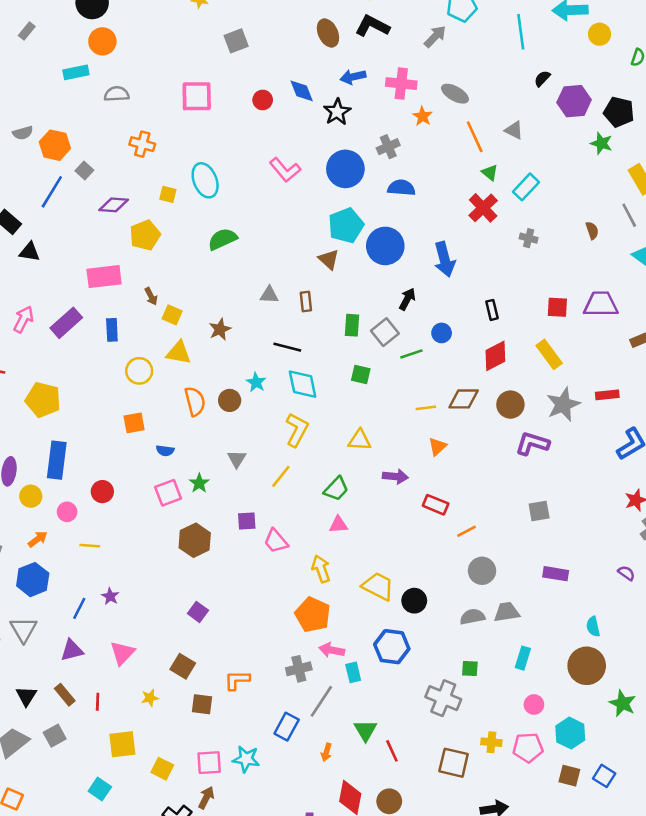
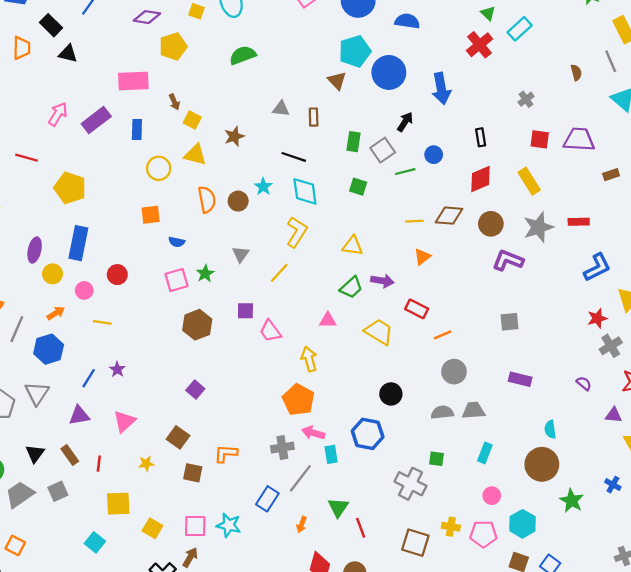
gray cross: (529, 238) -> (526, 99), moved, turned 35
green trapezoid: (336, 489) -> (351, 287), moved
yellow trapezoid: (378, 586) -> (379, 332), moved

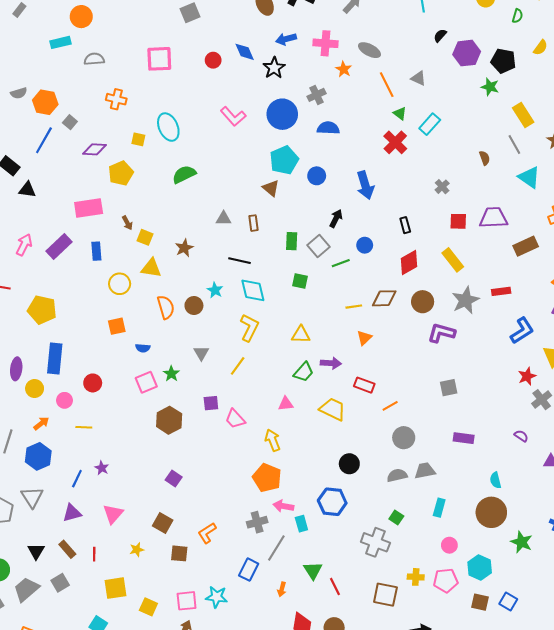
blue circle: (389, 72) -> (317, 176), size x0.6
brown rectangle: (611, 175) -> (526, 246), size x1.6
orange L-shape: (226, 454) -> (207, 533), turned -30
green square: (436, 459) -> (396, 517), turned 32

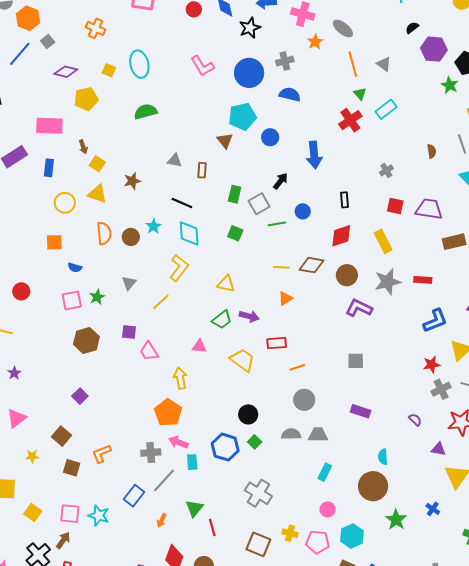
red rectangle: (364, 385) -> (277, 343), turned -36
green square: (396, 517) -> (255, 442), moved

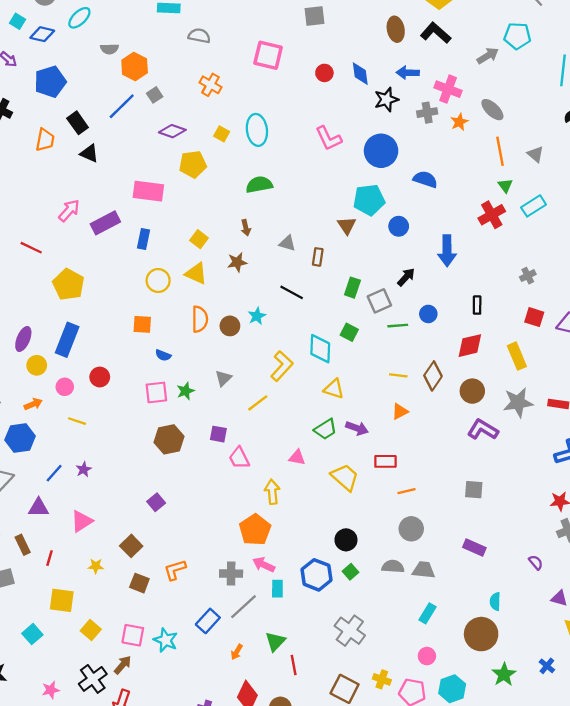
gray cross: (285, 61) -> (427, 113), moved
brown arrow: (83, 147) -> (246, 228), moved
cyan diamond: (189, 233) -> (320, 349), moved
brown diamond: (311, 265) -> (433, 376), turned -70

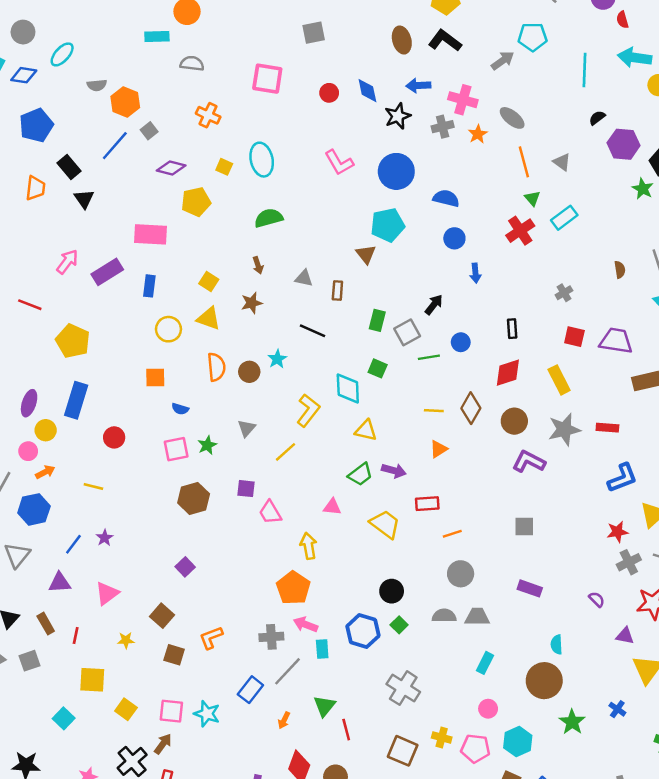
black triangle: (89, 153) -> (84, 199), turned 36
blue circle: (399, 226) -> (454, 238), moved
blue arrow: (447, 251) -> (475, 273), size x0.6
pink circle: (65, 387) -> (28, 451), moved

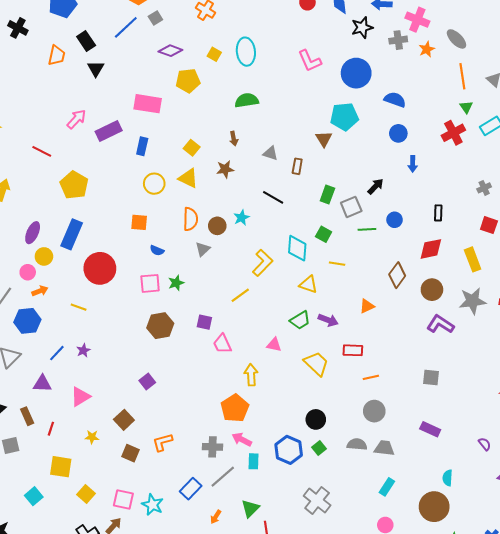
yellow line: (434, 411) -> (337, 264), moved
gray triangle: (247, 428) -> (203, 249), moved
red circle: (114, 437) -> (100, 268), size x1.8

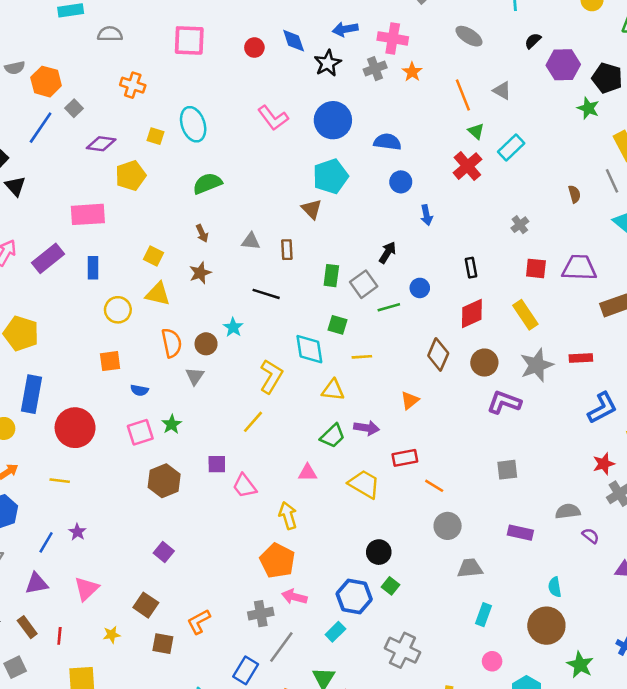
gray ellipse: (456, 39) -> (469, 36), moved
orange line: (371, 377) -> (434, 486), turned 56
gray semicircle: (357, 444) -> (568, 511), moved
cyan rectangle: (253, 461) -> (335, 632), moved, turned 56

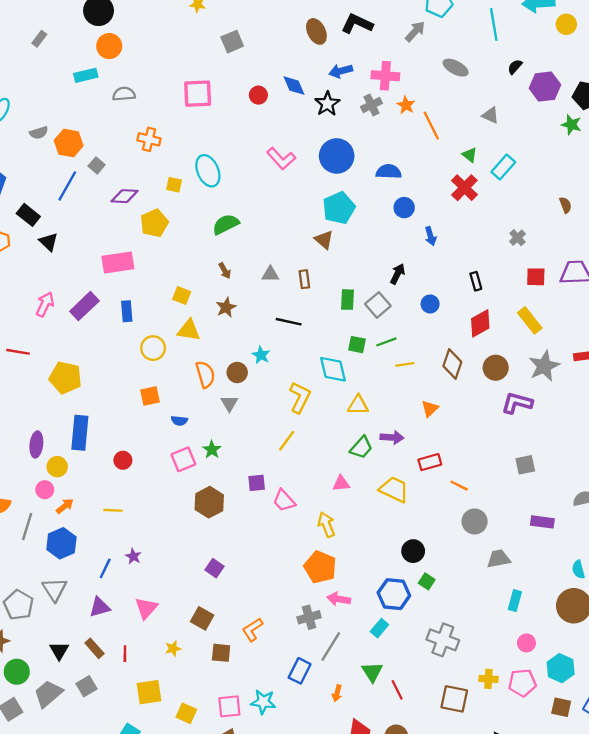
orange line: (463, 95) -> (431, 126), moved
green line: (389, 307) -> (386, 342), moved
yellow line: (362, 357) -> (405, 364), moved
red circle: (75, 428) -> (123, 460), size x0.5

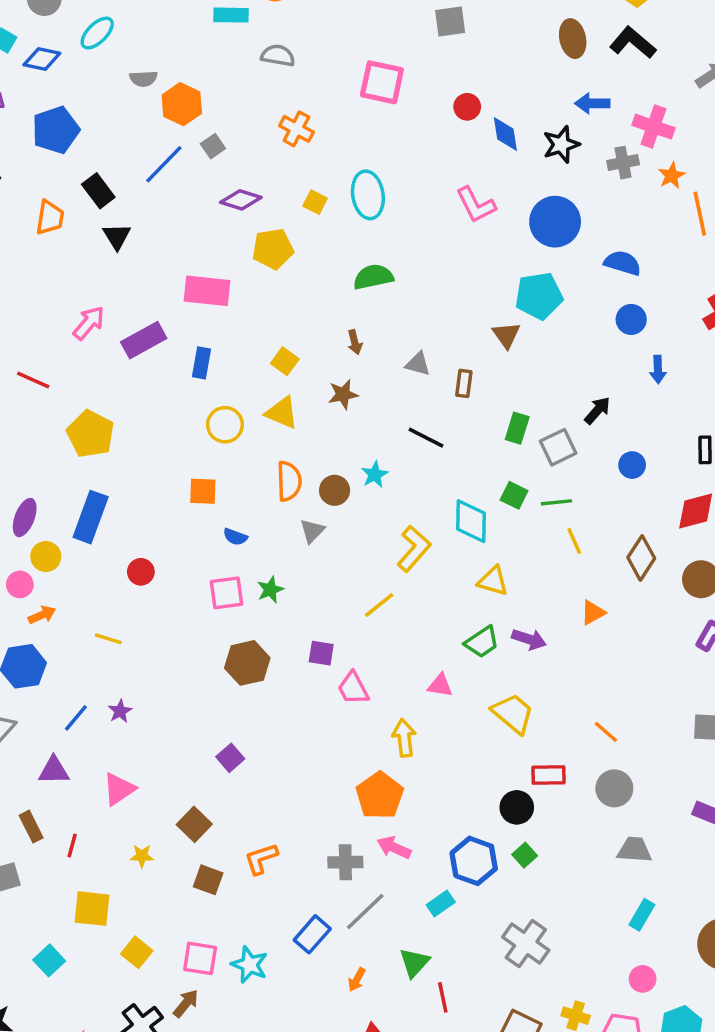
blue diamond: (294, 86) -> (505, 134), moved
yellow line: (405, 364) -> (574, 541), turned 60
red rectangle: (430, 462) -> (548, 775), moved

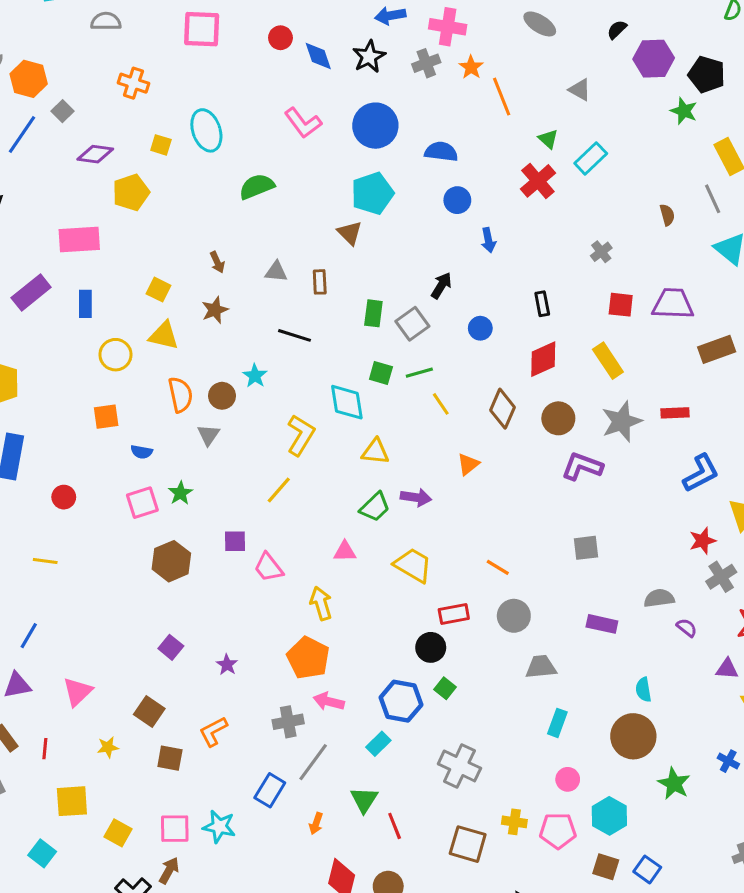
green semicircle: (373, 277) -> (257, 187), moved
purple star: (120, 711) -> (227, 665), moved

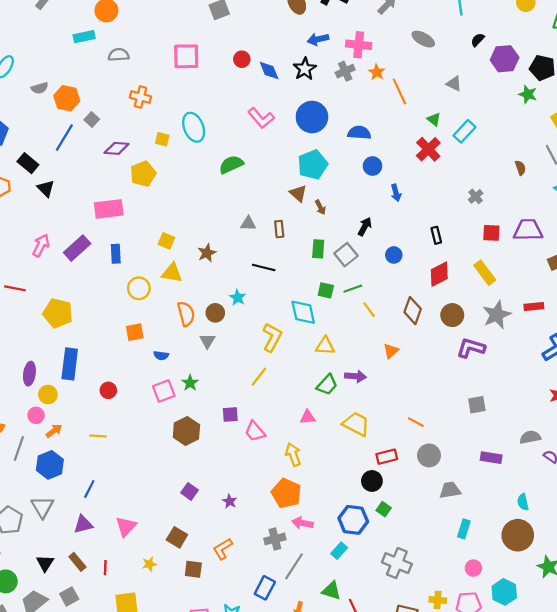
brown arrow: (217, 262) -> (320, 207), moved
green triangle: (364, 800) -> (331, 591), turned -42

